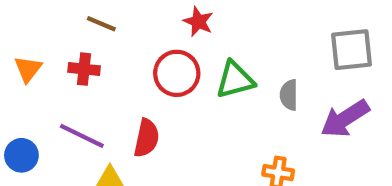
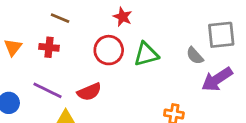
gray semicircle: (289, 95) -> (195, 56), moved, turned -42
red semicircle: (147, 138) -> (89, 92), turned 55

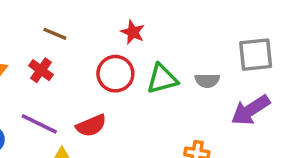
red cross: (49, 47) -> (41, 70), turned 30
gray semicircle: (195, 56) -> (207, 81), moved, turned -48

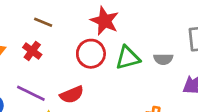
red star: (133, 32) -> (105, 21), size x1.5

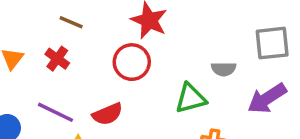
green triangle: (128, 58) -> (191, 98), moved

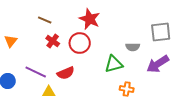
red cross: (57, 59) -> (53, 41), moved

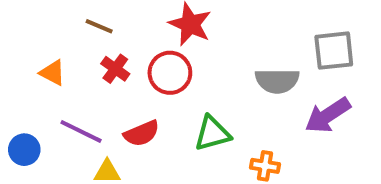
orange triangle: (11, 41) -> (53, 73), moved, turned -40
gray semicircle: (133, 47) -> (277, 81), size x1.5
green triangle: (114, 64) -> (212, 133), moved

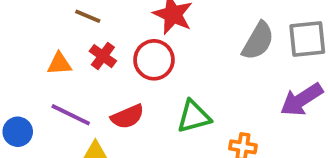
orange triangle: (53, 73) -> (59, 64), moved, turned -32
gray semicircle: (277, 81) -> (258, 41), moved, turned -60

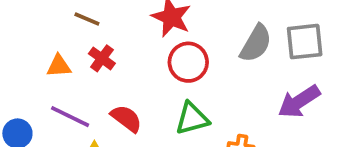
red circle: (154, 60) -> (188, 62), moved
red semicircle: (127, 117) -> (126, 118), turned -120

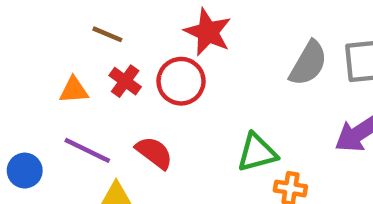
red circle: (188, 62) -> (181, 81), moved
green triangle: (192, 118) -> (257, 153), moved

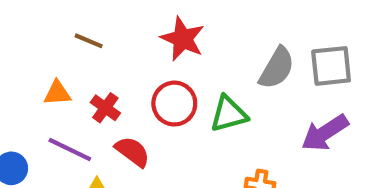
red cross: (125, 81) -> (105, 108), moved
red circle: (181, 81) -> (174, 104), moved
green triangle: (257, 153) -> (229, 114), moved

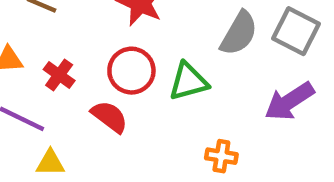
gray square: (331, 66) -> (296, 31), turned 33
red semicircle: (133, 152) -> (110, 117), moved

